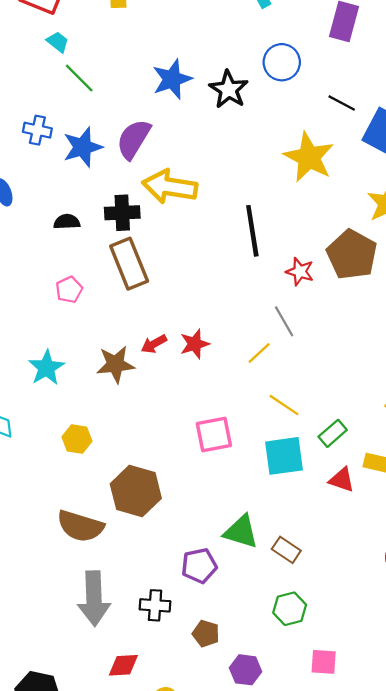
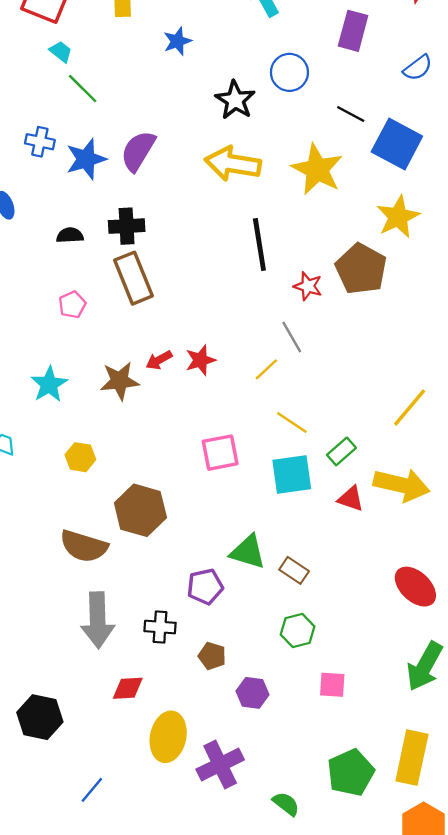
blue star: (172, 79) -> (177, 41), moved, size x0.7
yellow arrow: (170, 187) -> (233, 164), moved

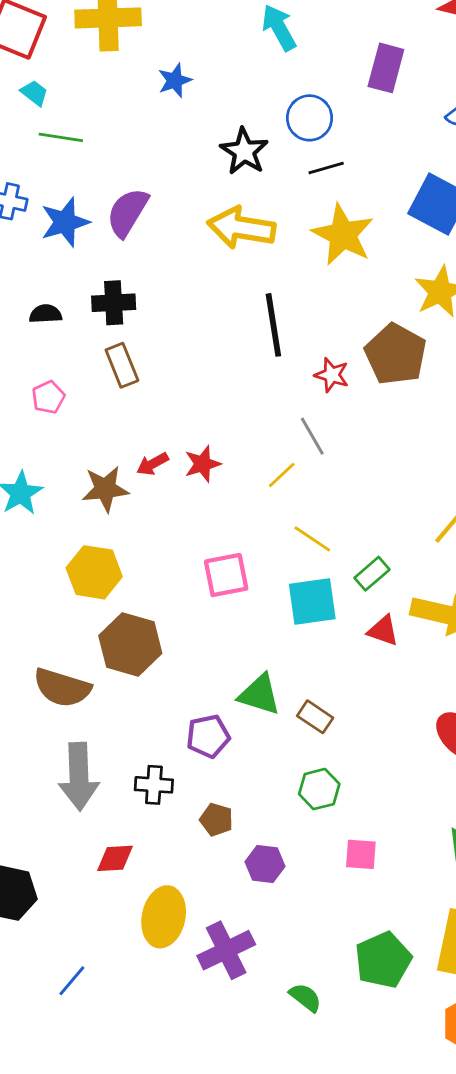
green line: (83, 89) -> (61, 137), turned -36
black line: (351, 114) -> (326, 168), moved, turned -44
brown rectangle: (133, 278) -> (122, 365), size x0.7
yellow hexagon: (80, 457) -> (94, 572), moved, size x1.5

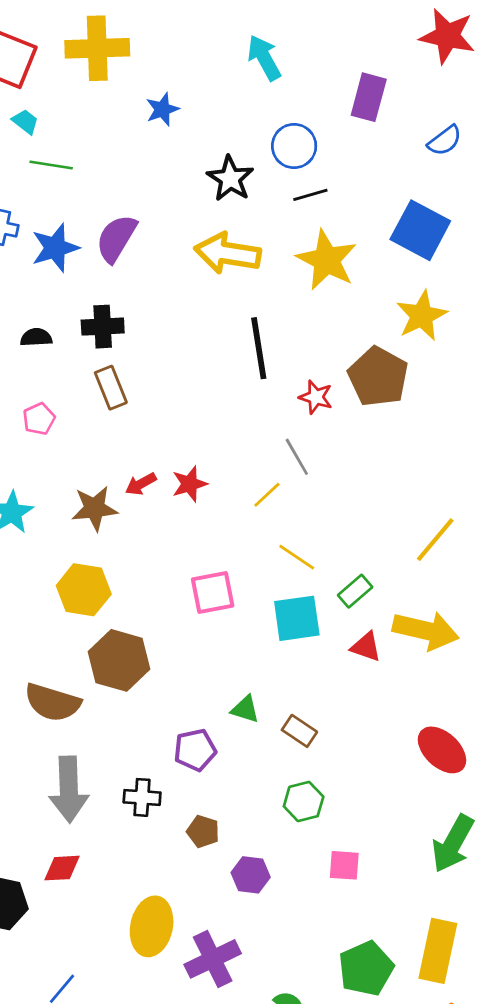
green triangle: (259, 695) -> (245, 709), size x0.7
red diamond: (115, 858) -> (62, 868), moved

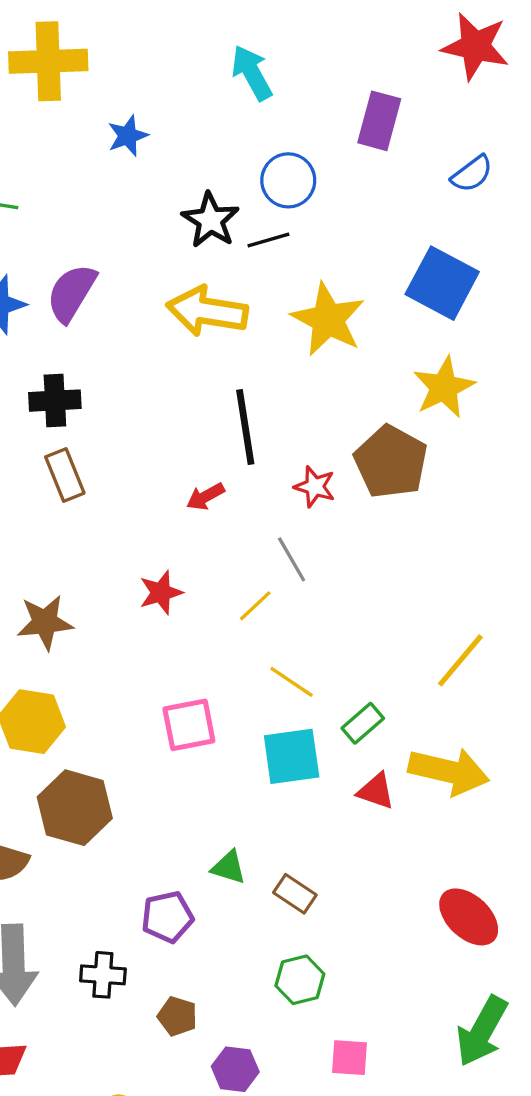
black line: (310, 195) -> (268, 240), moved
red arrow: (141, 484) -> (206, 497), moved

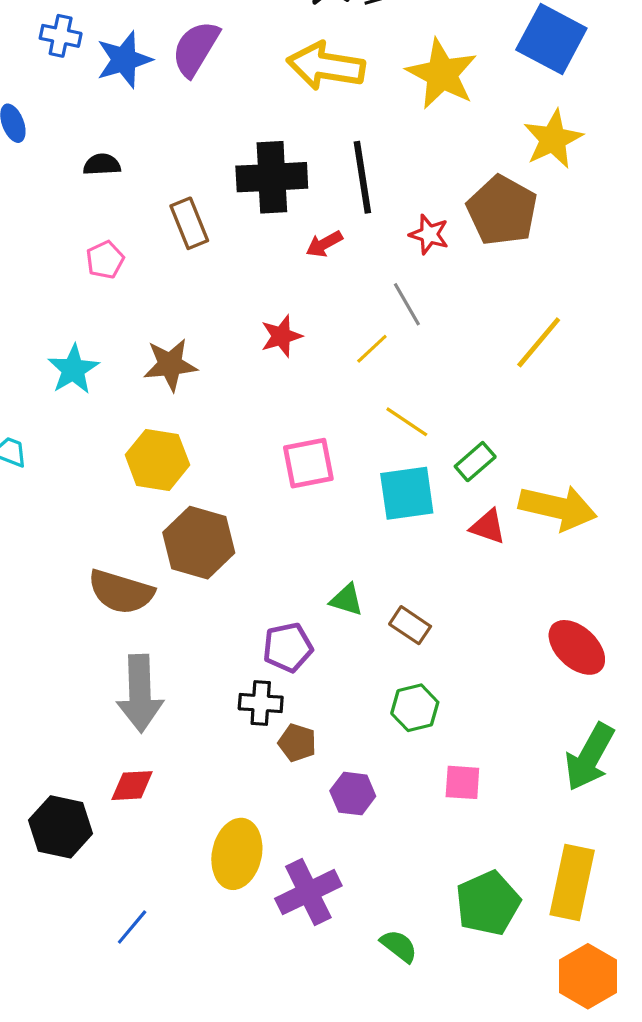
black cross: (55, 401) -> (272, 177), moved, size x1.4
yellow line: (460, 660) -> (539, 342), moved
black cross: (103, 975) -> (261, 703), moved

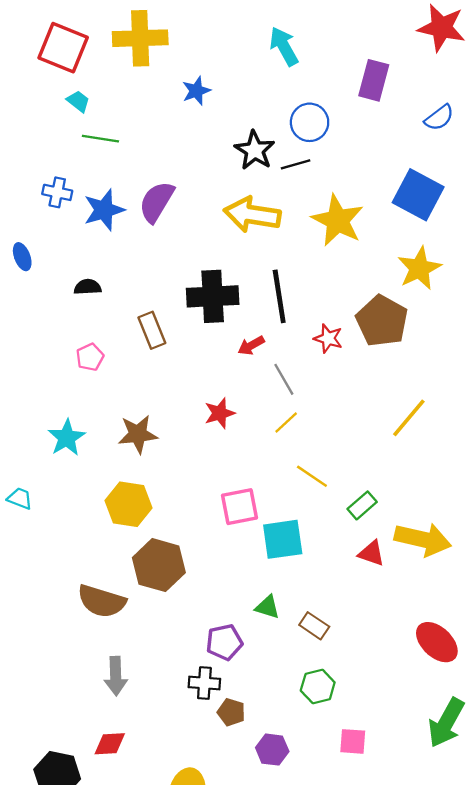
gray line: (407, 304) -> (284, 379), moved
cyan square: (407, 493) -> (283, 539), moved
gray arrow: (140, 693) -> (116, 676), size x0.7

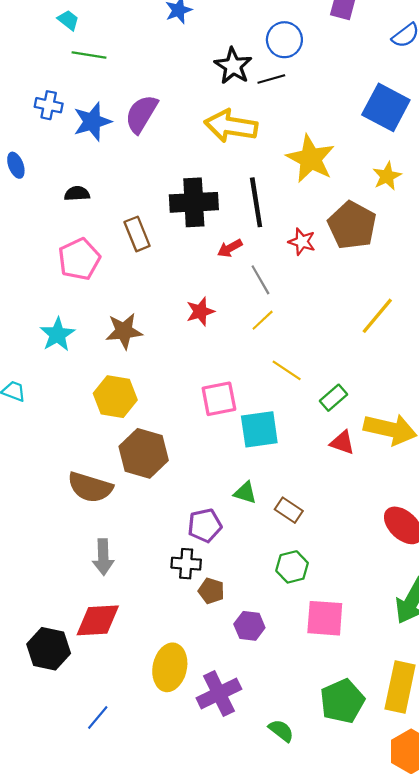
yellow star: (338, 220) -> (311, 159), moved
yellow star: (419, 268) -> (387, 176), size x0.7
pink pentagon: (90, 357) -> (79, 259), size x1.6
pink square: (353, 741) -> (325, 618), size x1.5
red diamond: (110, 744) -> (98, 620), size x1.5

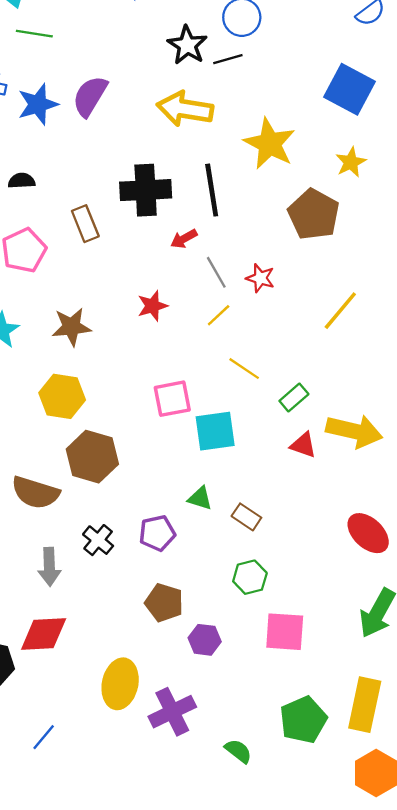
red star: (302, 242) -> (260, 278), moved
black cross: (186, 564) -> (98, 540), moved, turned 36
brown pentagon: (211, 591) -> (164, 603), size x1.4

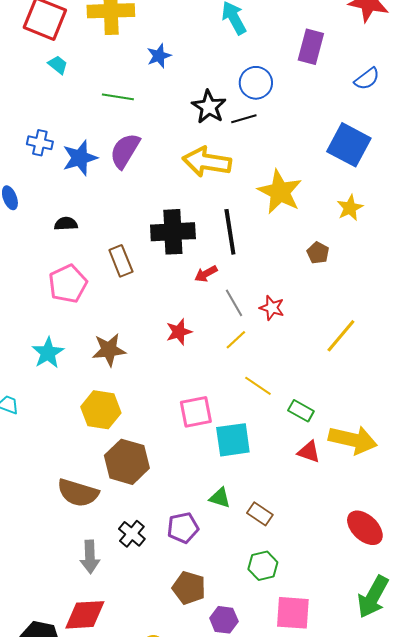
green line: (34, 34) -> (118, 97), moved
brown pentagon: (314, 214) -> (318, 253), size x0.5
green rectangle: (294, 398) -> (301, 411), turned 70

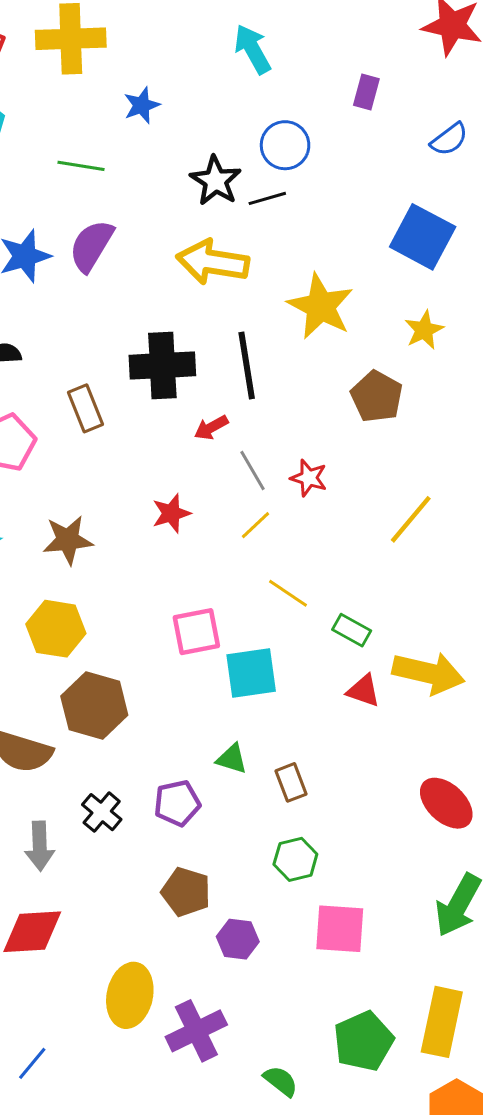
purple rectangle: (311, 47) -> (366, 92), size x0.7
brown pentagon: (318, 253) -> (377, 397), size x1.6
brown rectangle: (260, 514) -> (291, 782), turned 35

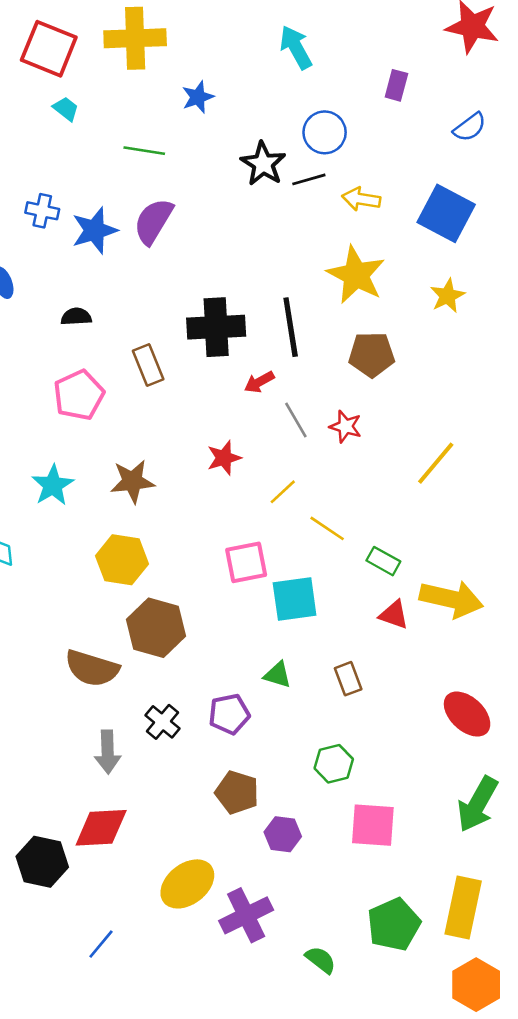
yellow arrow: (213, 262) -> (361, 199), moved, size x0.6
brown pentagon: (377, 397) -> (372, 355), moved, turned -30
yellow line: (256, 525) -> (283, 492), moved
brown rectangle: (291, 782) -> (348, 679), moved
yellow ellipse: (130, 995) -> (187, 884), turned 40

